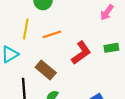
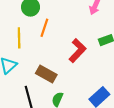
orange line: (52, 34) -> (44, 28), moved, turned -42

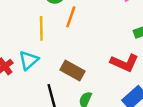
red L-shape: (77, 51) -> (124, 63), moved, turned 70

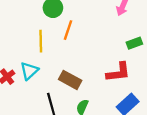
red L-shape: (124, 63) -> (118, 72), turned -30

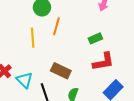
green rectangle: (134, 43) -> (95, 38), moved
cyan triangle: (29, 71) -> (24, 80), moved, turned -30

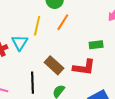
red L-shape: (103, 62) -> (84, 67), moved
cyan triangle: (24, 80) -> (20, 43), moved

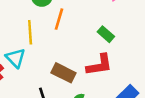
green rectangle: (96, 45) -> (106, 34), turned 64

